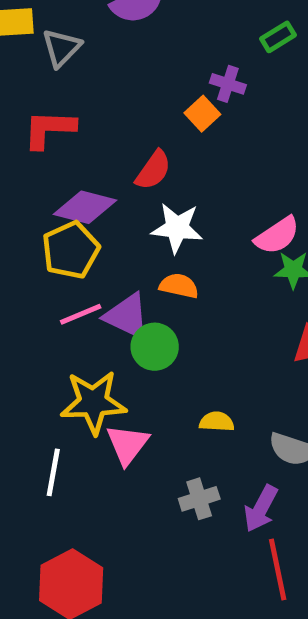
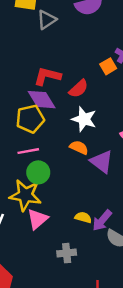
red L-shape: (49, 129) -> (47, 76), moved
purple diamond: (85, 207) -> (42, 100), turned 32
purple triangle: (127, 316) -> (102, 162), moved
green circle: (155, 347) -> (38, 172), moved
purple arrow: (261, 509) -> (102, 220), moved

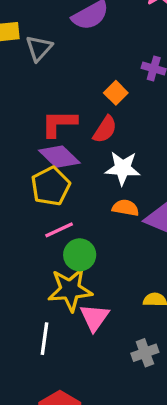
orange square: (108, 66) -> (116, 93), moved

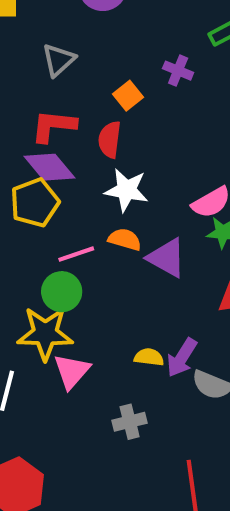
gray triangle: (39, 48) -> (59, 60), moved
red semicircle: (105, 129) -> (110, 140), turned 148
pink line: (59, 230) -> (76, 254), moved

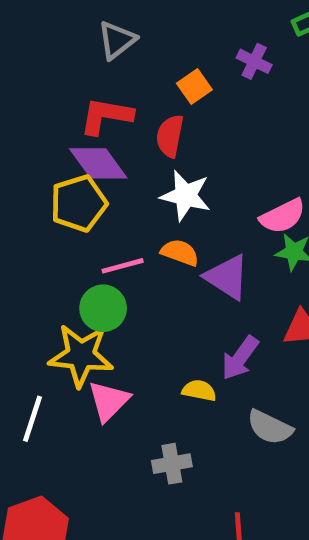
purple arrow: (182, 358) -> (240, 358), moved

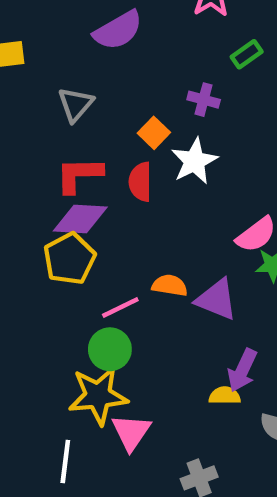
purple diamond: (98, 163) -> (80, 219), turned -40
white star: (186, 196) -> (194, 161), moved, turned -30
yellow semicircle: (199, 390) -> (225, 396), moved

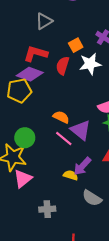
pink line: (120, 307) -> (64, 139), moved, turned 48

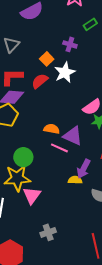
red semicircle: (63, 66) -> (40, 81), turned 48
gray cross: (47, 209) -> (48, 232), moved

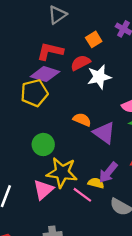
white star: (65, 72) -> (99, 77), moved
pink line: (59, 148) -> (82, 195), moved
yellow star: (17, 178) -> (62, 172), moved

